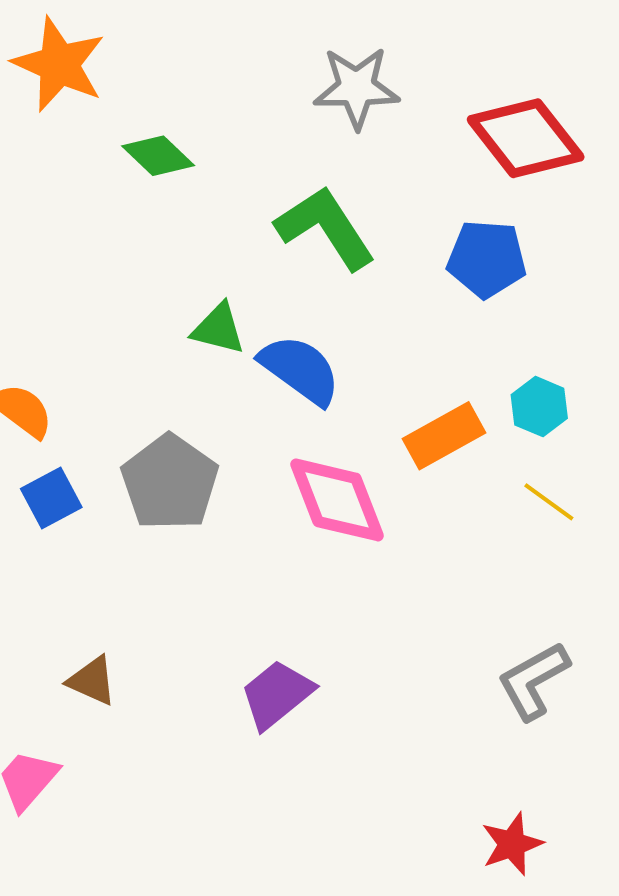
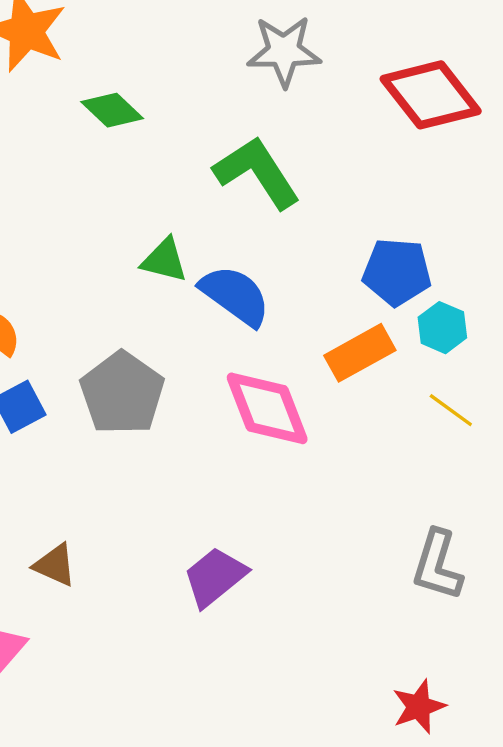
blue pentagon: (487, 259) -> (397, 272), moved
gray L-shape: (533, 681) -> (437, 565), turned -44

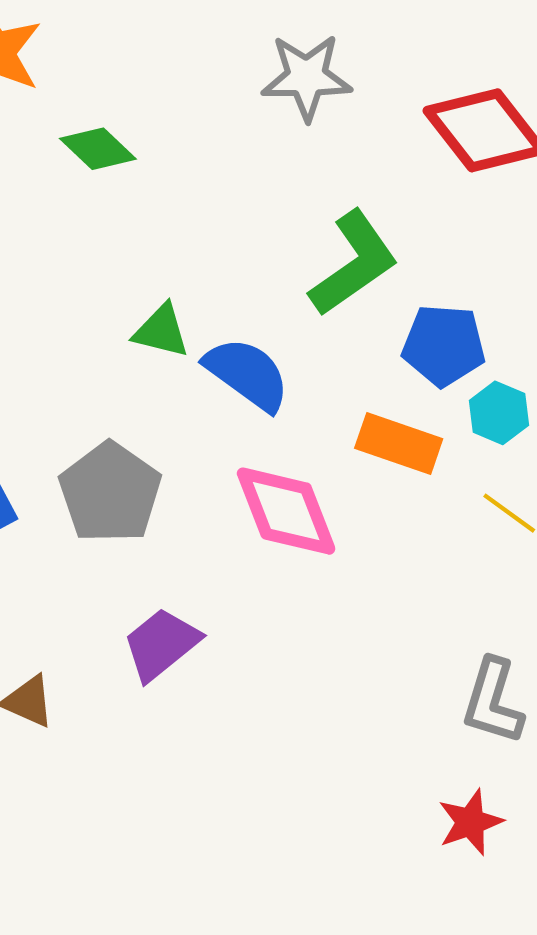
green L-shape: (257, 172) -> (354, 263), moved, turned 88
orange rectangle: (360, 353) -> (399, 444), turned 48
purple trapezoid: (215, 577) -> (161, 644), moved
red star: (419, 707) -> (470, 822), moved

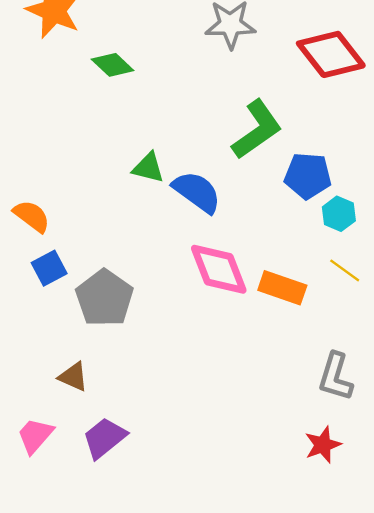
orange rectangle: (399, 444) -> (282, 288), moved
gray pentagon: (110, 493) -> (104, 298), moved
purple trapezoid: (161, 644) -> (104, 438), moved

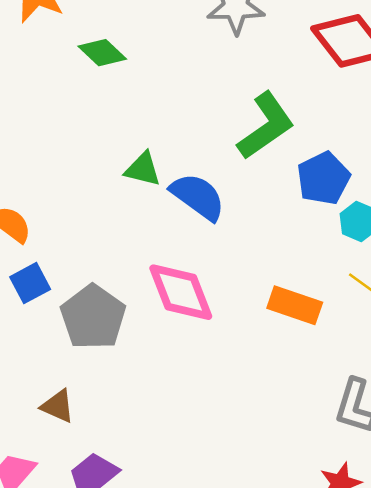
blue pentagon: (308, 176) -> (323, 178), turned -30
pink diamond: (219, 269) -> (181, 292), moved

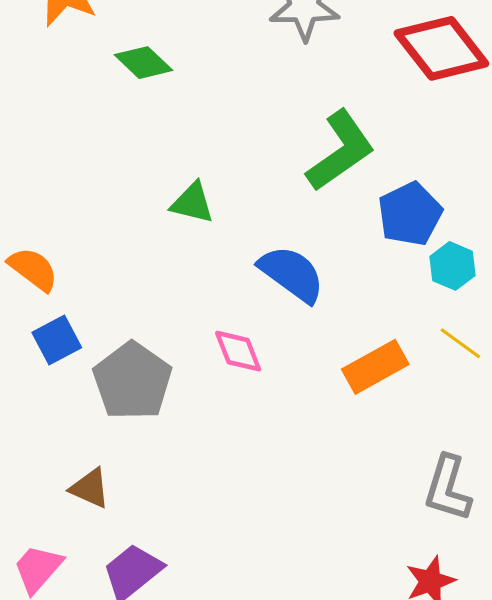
blue semicircle: (198, 197) -> (292, 274), moved
pink diamond: (181, 292) -> (238, 351), size x0.6
orange rectangle: (295, 305) -> (375, 367), turned -48

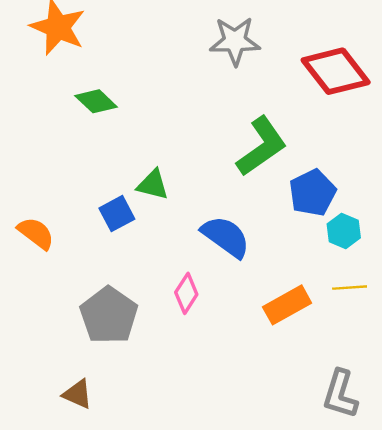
green diamond: (143, 63) -> (96, 101), moved
blue square: (57, 340) -> (117, 214), moved
yellow line: (460, 343) -> (350, 288), turned -40
pink diamond: (238, 351) -> (186, 293), turned 54

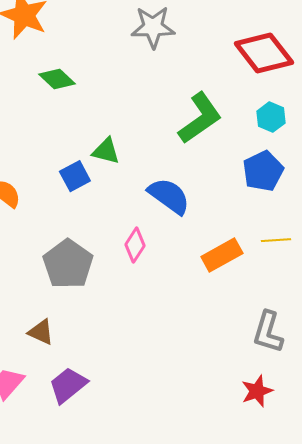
gray star: (235, 41) -> (153, 27), moved
blue pentagon: (312, 193) -> (263, 171), moved
cyan hexagon: (344, 231) -> (271, 117), moved

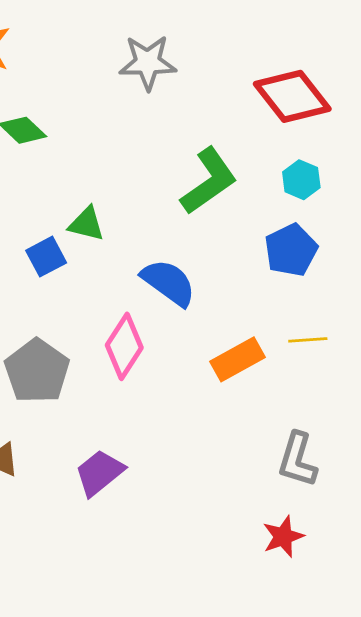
pink diamond: (135, 245) -> (124, 346), size x1.4
purple trapezoid: (68, 385) -> (99, 473), moved

